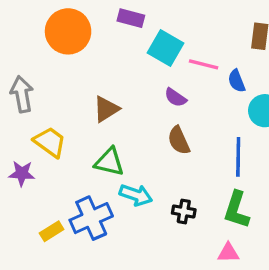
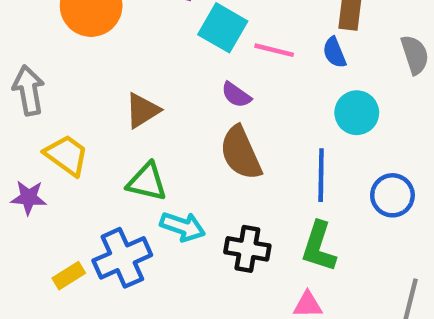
blue semicircle: (237, 81) -> (334, 52), moved
brown semicircle: (179, 140) -> (241, 153), size x1.4
black cross: (184, 211) -> (247, 249), size x1.4

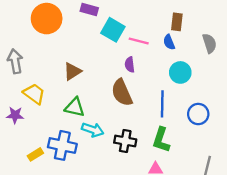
purple semicircle: (236, 95) -> (130, 65), moved, turned 48
blue cross: (122, 258) -> (62, 145), turned 36

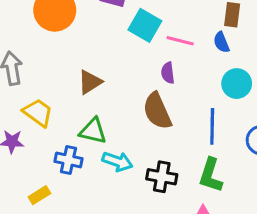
blue cross: (62, 145) -> (68, 160), moved, size x0.7

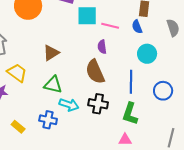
cyan square: (145, 25) -> (87, 16), turned -30
blue cross: (68, 160) -> (48, 120), moved
black cross: (162, 177) -> (98, 104), moved
yellow rectangle: (39, 195) -> (18, 127), turned 72

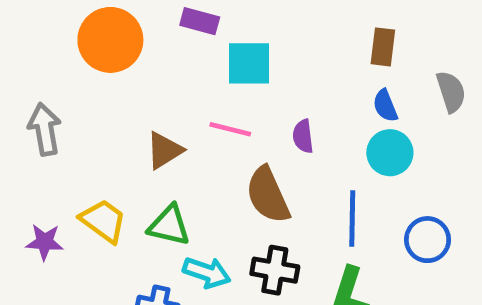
pink line: (110, 26) -> (230, 129), moved
blue semicircle: (137, 27) -> (385, 106), moved
purple semicircle: (102, 47) -> (303, 136), moved
yellow trapezoid: (17, 73) -> (103, 221), moved

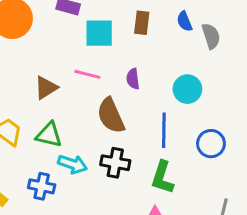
brown rectangle: (383, 47) -> (142, 23), moved
gray semicircle: (451, 92) -> (211, 36), moved
blue semicircle: (385, 106) -> (184, 21), moved

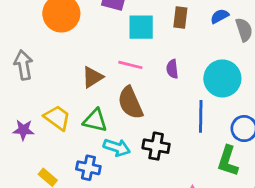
blue semicircle: (184, 21) -> (220, 16), turned 84
cyan circle: (187, 89) -> (222, 78), size x1.4
brown semicircle: (111, 116) -> (130, 103), moved
green L-shape: (162, 177) -> (228, 161), moved

